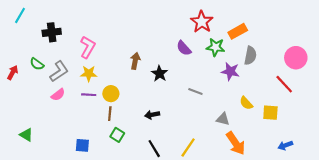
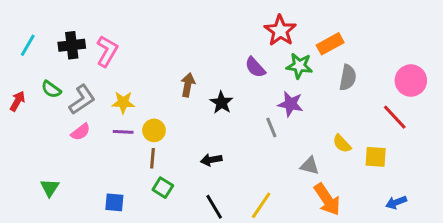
cyan line: (20, 15) -> (28, 45), moved
pink L-shape: (88, 47) -> (107, 51), moved
purple star: (230, 71) -> (290, 104), moved
gray line: (195, 92) -> (271, 127), turned 48
green triangle: (26, 135) -> (50, 188), moved, turned 32

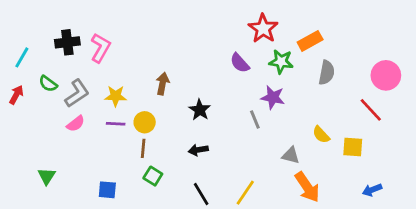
cyan line: (28, 45) -> (22, 57), moved
brown arrow: (188, 85) -> (162, 84), moved
black star: (222, 103) -> (200, 110), moved

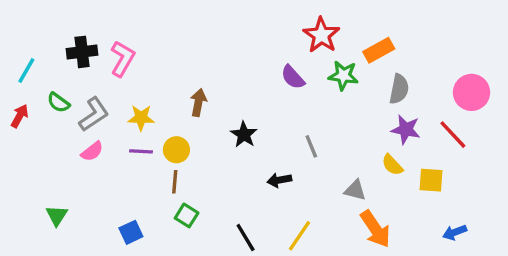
purple star: (273, 97) -> (406, 130), moved
black arrow: (198, 150) -> (279, 180), moved
blue square: (107, 190) -> (131, 232), turned -30

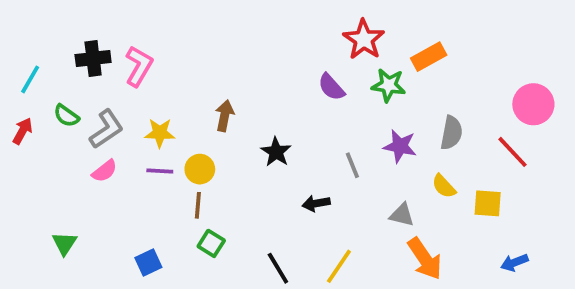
gray semicircle: (399, 89) -> (451, 133), moved
purple star: (406, 130) -> (400, 146), moved

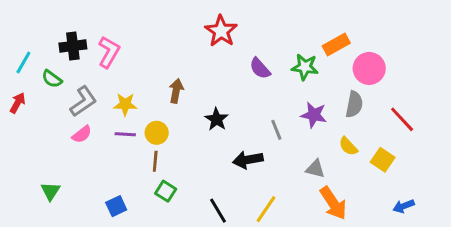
red star: (364, 39) -> (221, 31), moved
pink circle: (533, 104) -> (369, 68), moved
green semicircle: (66, 116) -> (52, 79), moved
black arrow: (316, 203) -> (248, 160), size x1.4
yellow square: (488, 203) -> (383, 160), turned 30

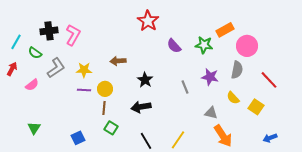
brown arrow: (176, 91) -> (118, 61), turned -105
pink semicircle: (82, 134) -> (32, 85), moved
black arrow: (248, 160) -> (141, 107), moved

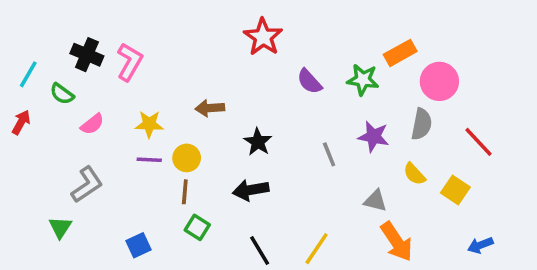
black cross: (49, 31) -> (87, 55), turned 30
gray L-shape: (56, 68) -> (87, 185), moved
pink semicircle: (32, 85) -> (92, 124), moved

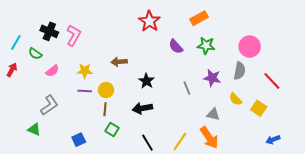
orange rectangle: (400, 53) -> (199, 18), moved
green triangle: (60, 227) -> (34, 129), turned -40
orange arrow: (397, 242) -> (209, 138), moved

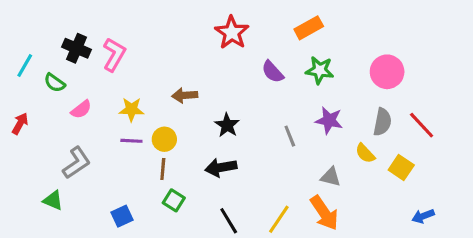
red arrow: (12, 70) -> (20, 124), moved
gray semicircle: (240, 71) -> (382, 122), moved

